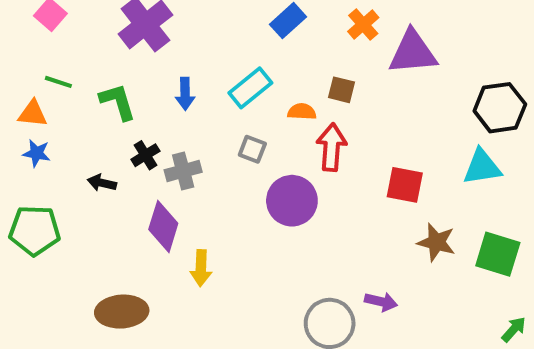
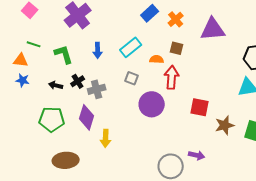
orange cross: (363, 25) -> (176, 19), moved
black arrow: (102, 183) -> (56, 85), moved
red square: (405, 185) -> (200, 107), moved
green pentagon: (35, 230) -> (52, 119), moved
brown star: (436, 242) -> (225, 125), turned -30

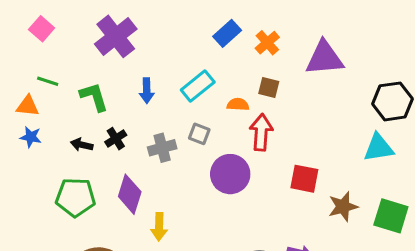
gray cross: (97, 89) -> (162, 148), moved

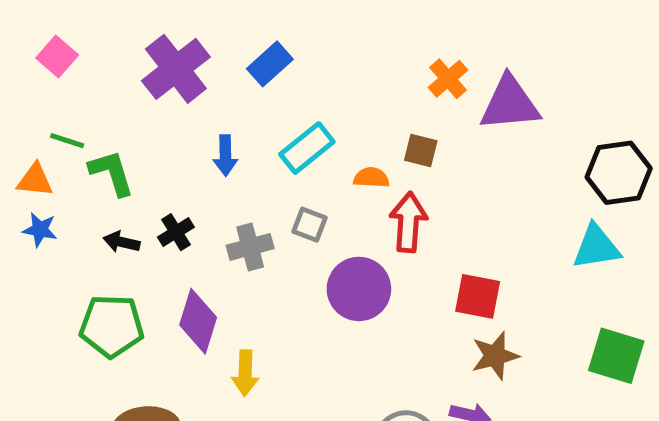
blue rectangle: (227, 33) -> (270, 64), moved
orange cross: (267, 43) -> (448, 79), moved
green L-shape: (94, 97) -> (112, 173), moved
brown star: (343, 207) -> (495, 356), moved

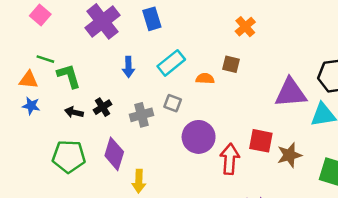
blue rectangle: (270, 64) -> (152, 19), turned -65
purple triangle: (510, 103) -> (291, 93), moved
red arrow: (408, 222) -> (230, 159), moved
brown star: (495, 356) -> (289, 155), moved

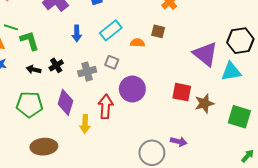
purple triangle: (291, 93) -> (205, 54), turned 44
red arrow: (230, 159) -> (106, 106), moved

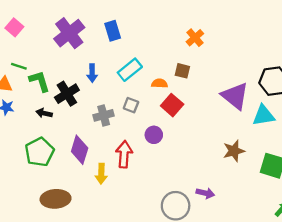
black cross: (56, 65) -> (67, 94), moved, size x1.5
purple circle: (132, 89) -> (154, 135), size x0.6
red square: (182, 92) -> (172, 105), moved, turned 30
green pentagon: (29, 104) -> (40, 152), turned -30

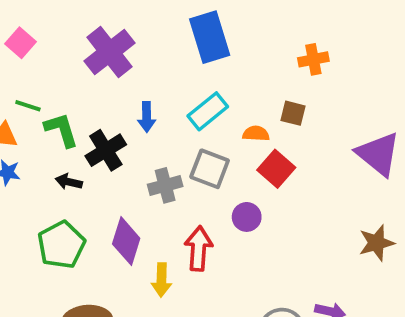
blue rectangle: (113, 31) -> (210, 37), moved, size x1.5
orange cross: (195, 38) -> (313, 59), turned 30
gray square: (131, 105) -> (210, 169), size x1.5

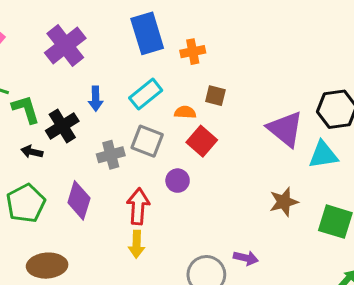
orange cross: (313, 59) -> (193, 52), moved
yellow arrow: (161, 280) -> (137, 244), moved

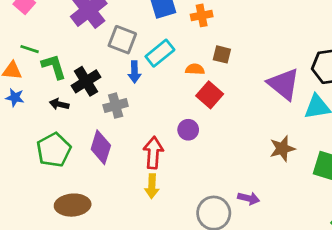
blue arrow: (96, 99) -> (134, 72), moved
gray square: (147, 141) -> (122, 40), moved
gray cross: (111, 155) -> (116, 106), moved

